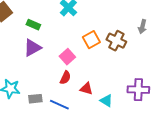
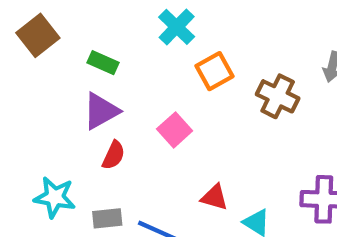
orange square: (91, 40) -> (214, 71), moved
red semicircle: (65, 78) -> (114, 155), moved

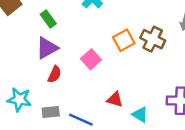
green rectangle: (103, 63) -> (48, 19), turned 30
orange square: (214, 71) -> (124, 40), moved

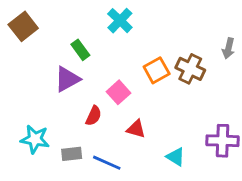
green rectangle: (48, 19) -> (80, 50), moved
red semicircle: (54, 74) -> (94, 116), moved
red triangle: (115, 99) -> (136, 129), moved

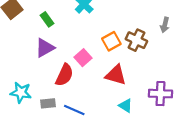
green rectangle: (80, 50) -> (47, 19), moved
red semicircle: (94, 116) -> (64, 75), size x1.5
red triangle: (136, 129) -> (116, 75), moved, size x1.5

